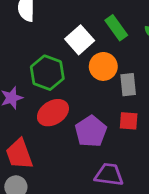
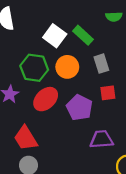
green rectangle: (116, 28) -> (83, 35), moved
orange circle: (103, 66) -> (67, 67), moved

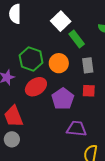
white square: (55, 36) -> (61, 21), moved

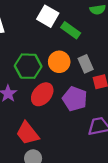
gray rectangle: (88, 65) -> (86, 64), moved

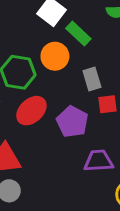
orange circle: (59, 62) -> (55, 56), moved

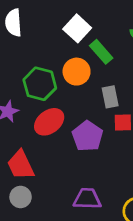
purple trapezoid: (99, 161) -> (87, 199), moved

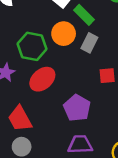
gray rectangle: (110, 97) -> (89, 43), moved, turned 42
purple pentagon: (87, 136) -> (77, 108), moved

